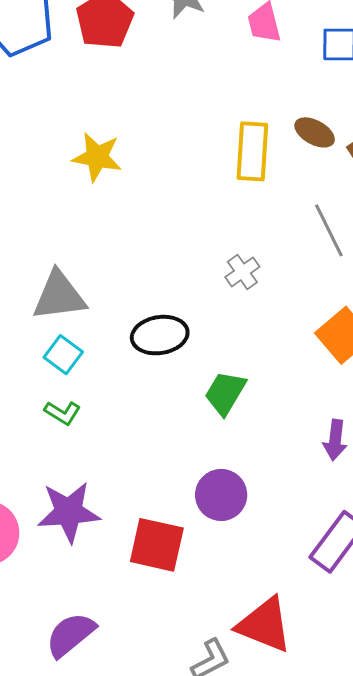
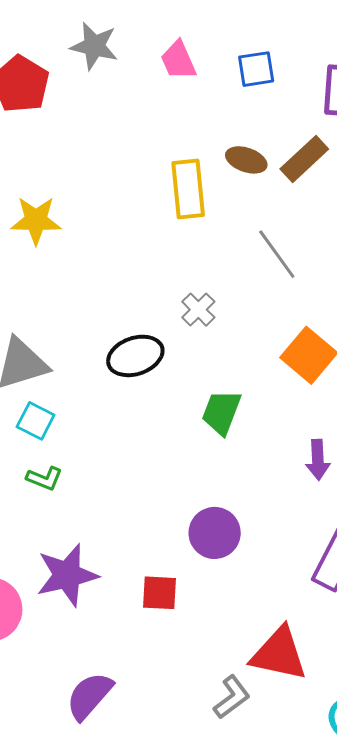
black ellipse: (160, 335) -> (135, 356), moved
green trapezoid: (225, 393) -> (221, 412), moved
red square: (157, 545) -> (160, 593), size x0.7

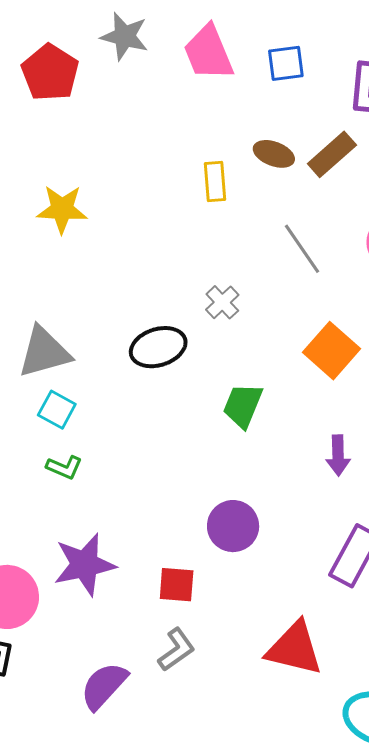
pink trapezoid: (178, 60) -> (208, 53), size x1.4
yellow rectangle: (188, 189) -> (215, 181), size x0.7
gray L-shape: (232, 697) -> (176, 650), moved

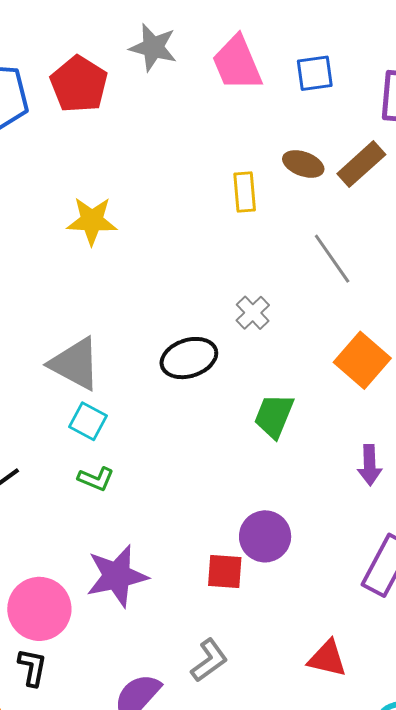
gray triangle: (44, 352) -> (75, 364), turned 44
red square: (177, 585) -> (225, 571), moved
red triangle: (294, 648) -> (327, 658), size x0.7

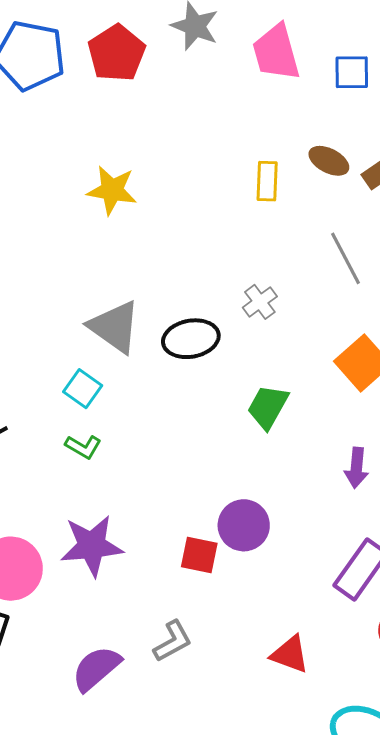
gray triangle: (75, 364) -> (115, 327), moved

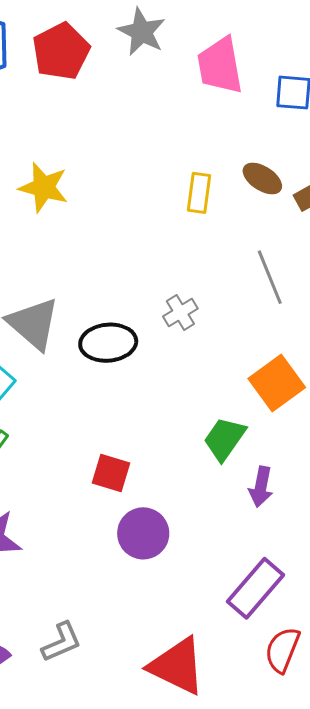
green trapezoid: (268, 407) -> (225, 439), moved
red square: (199, 555) -> (111, 473), moved
red triangle: (290, 654) -> (177, 666), size x1.5

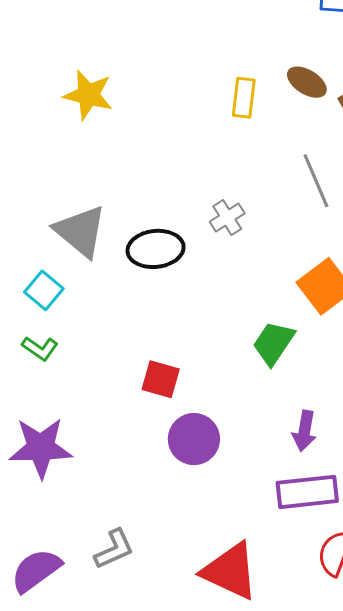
purple arrow: (261, 487) -> (304, 431), moved
purple rectangle: (256, 588) -> (307, 492), turned 44

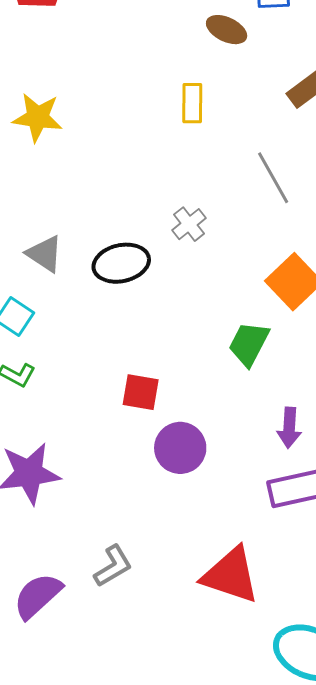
brown ellipse: (307, 82) -> (227, 30), moved
gray triangle: (80, 231) -> (45, 254), size x0.7

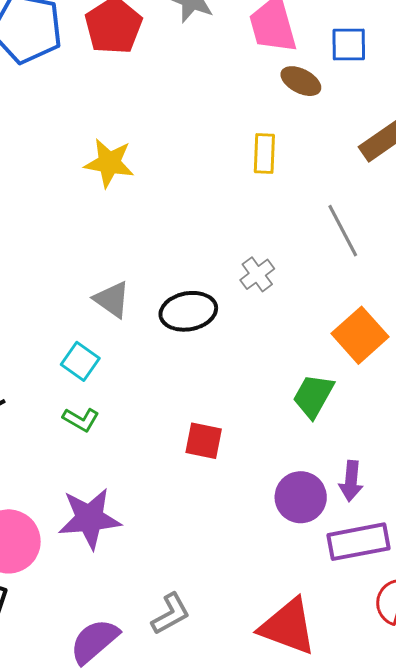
purple circle: (180, 448) -> (301, 497), moved

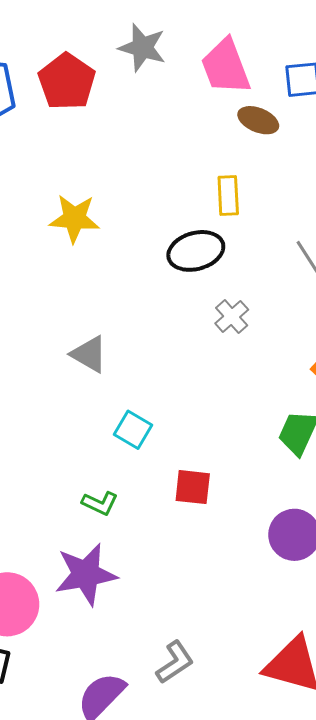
black ellipse: (188, 311) -> (196, 251), moved
cyan square: (80, 361) -> (133, 430), moved
green L-shape: (81, 420) -> (100, 503), moved

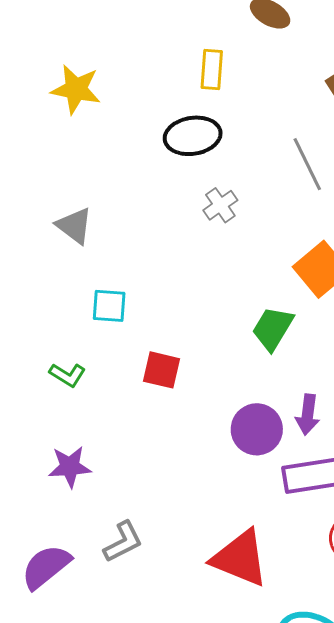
yellow rectangle: (228, 196) -> (212, 70), moved
cyan square: (133, 430) -> (109, 306), turned -33
purple star: (86, 574) -> (70, 467), moved, size x0.7

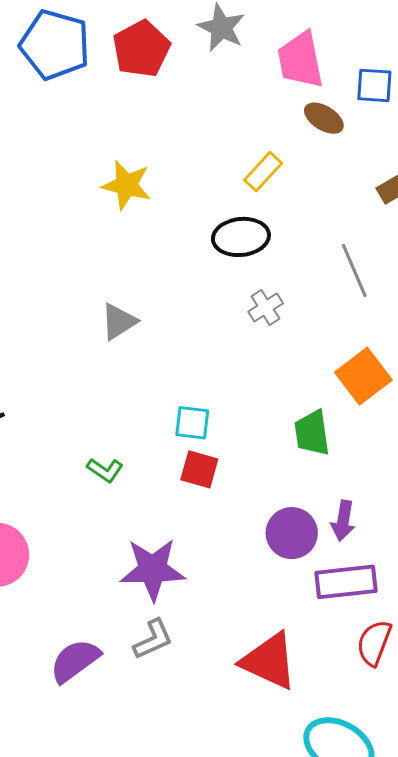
yellow rectangle: (212, 70) -> (263, 172), turned 36
gray triangle: (74, 226) -> (119, 321), turned 48
cyan square: (109, 306) -> (192, 423), moved
green trapezoid: (273, 328) -> (312, 433), turned -42
purple star: (70, 467) -> (153, 569), moved, size x1.5

